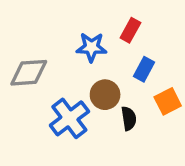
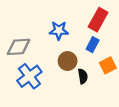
red rectangle: (130, 30) -> (98, 20), moved, size x1.5
blue cross: (69, 118) -> (29, 76), moved

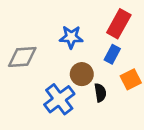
blue cross: (29, 76) -> (59, 99), moved

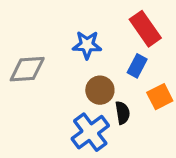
red rectangle: (119, 24) -> (145, 29), turned -64
blue cross: (59, 99) -> (90, 132), moved

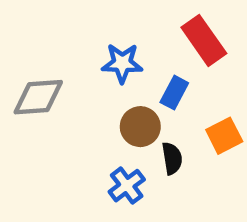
blue rectangle: (137, 66) -> (174, 93), moved
blue cross: (90, 132) -> (127, 186), size x0.7

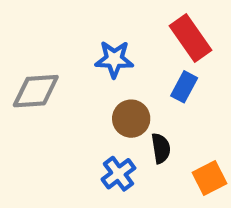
blue rectangle: (174, 93) -> (184, 87), moved
orange square: (224, 136) -> (210, 178), moved

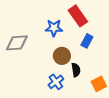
red rectangle: (191, 38) -> (78, 16), moved

